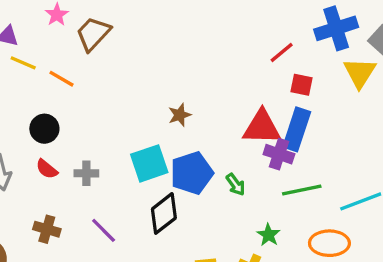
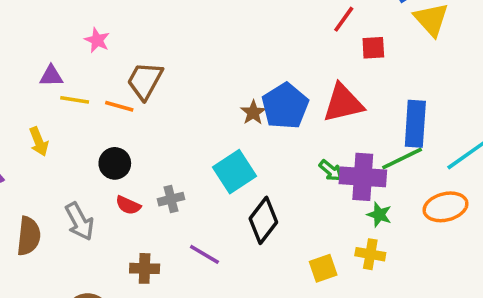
brown trapezoid: (93, 34) -> (145, 81), moved
blue rectangle: (297, 129) -> (415, 124), moved
purple cross: (279, 154) -> (363, 177), moved, size x1.4
blue pentagon: (192, 173) -> (285, 106), moved

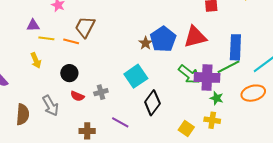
yellow arrow: (39, 142) -> (36, 60), moved
green arrow: (331, 171) -> (189, 74), size x1.6
yellow square: (323, 268) -> (186, 129), turned -35

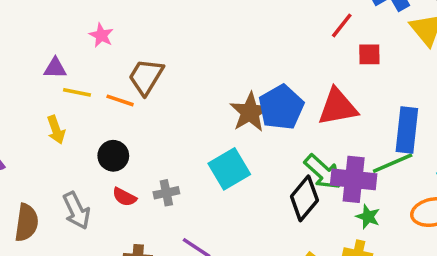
brown star: (146, 43) -> (250, 112), size x1.6
black diamond: (152, 103) -> (304, 198), moved

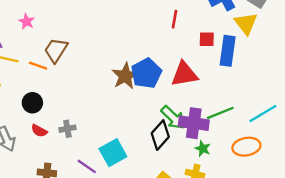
red line: (342, 25) -> (174, 19), moved, turned -30
blue rectangle: (407, 130) -> (228, 51), moved
cyan square: (229, 169) -> (113, 153), moved

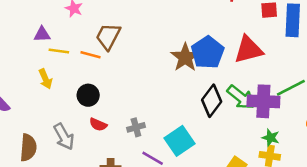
gray cross: (67, 129) -> (136, 127), moved
black diamond: (160, 135) -> (212, 101), moved
green star: (203, 149) -> (271, 138), moved

